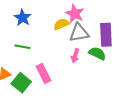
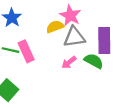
pink arrow: (75, 56) -> (69, 62), turned 32
pink rectangle: (44, 73) -> (26, 51), moved

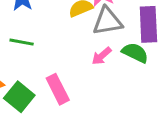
pink rectangle: (26, 51) -> (58, 89), moved

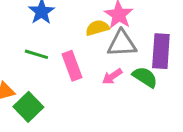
pink rectangle: (58, 89) -> (72, 66), moved

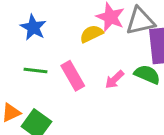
gray triangle: (122, 44) -> (140, 21), moved

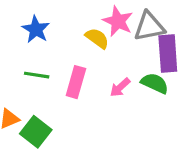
yellow semicircle: (91, 34) -> (97, 38), turned 60
pink rectangle: (73, 76) -> (76, 82), turned 44

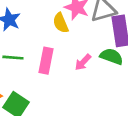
yellow semicircle: (97, 38) -> (61, 23), turned -144

